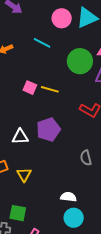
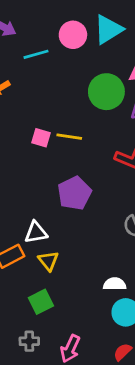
cyan line: (42, 43) -> (36, 54), moved, turned -36
white triangle: (20, 137) -> (36, 232), moved
green square: (18, 213) -> (41, 302), moved, turned -30

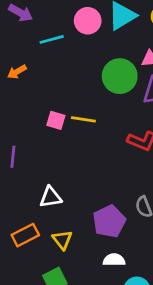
purple pentagon: (74, 193) -> (109, 221), moved
white triangle: (36, 232) -> (51, 197), moved
white semicircle: (115, 284) -> (114, 260), moved

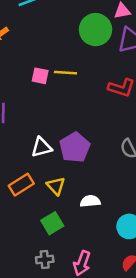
purple pentagon: (109, 221) -> (75, 147), moved
white semicircle: (114, 260) -> (90, 201), moved

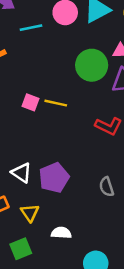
white triangle: (42, 147) -> (21, 173), turned 40

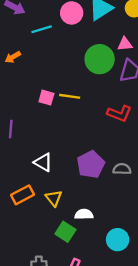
purple pentagon: (54, 178) -> (91, 164), moved
gray semicircle: (107, 187) -> (122, 169), turned 114
green square: (21, 249) -> (65, 232), moved, turned -30

